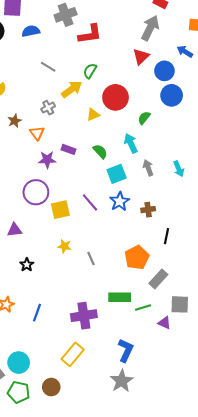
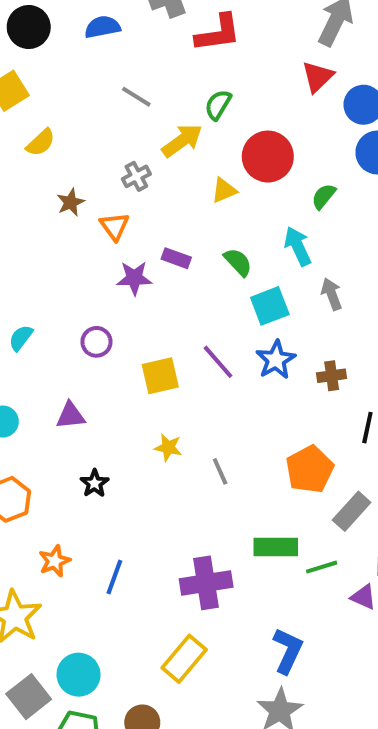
purple circle: (36, 192) -> (96, 342), moved, size x0.6

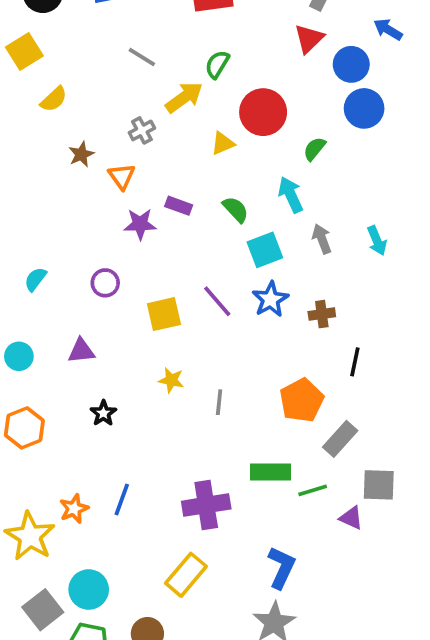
gray line: (220, 471) -> (219, 402), turned 30
orange star: (55, 561) -> (74, 509), moved

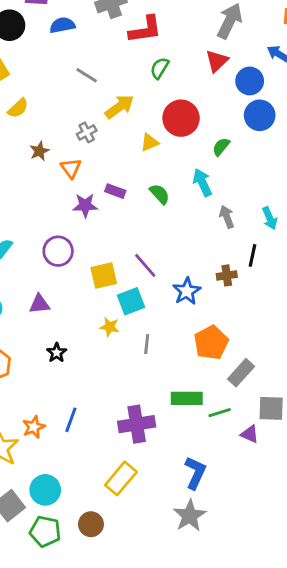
green semicircle: (217, 64) -> (160, 68), moved
cyan square: (265, 250) -> (131, 301), moved
purple circle: (105, 283) -> (58, 251), size x1.4
blue star: (270, 299) -> (187, 291), moved
black line: (355, 362) -> (253, 255), moved

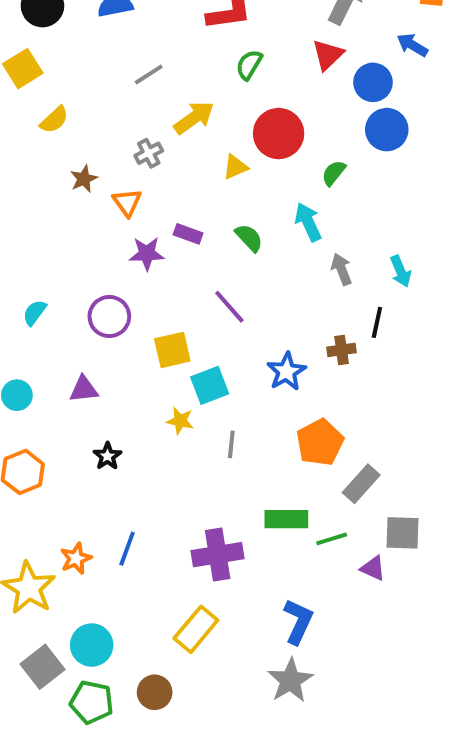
gray line: (87, 75) -> (149, 75), turned -65
purple line: (145, 265) -> (229, 307), moved

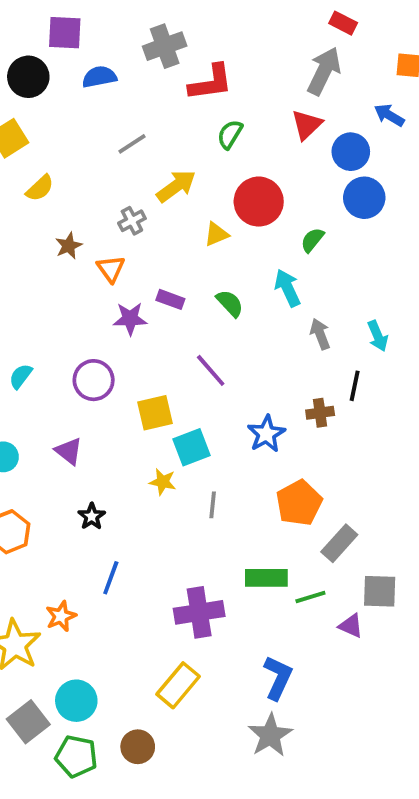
purple triangle: (84, 389) -> (69, 451), turned 44
blue line: (127, 549) -> (111, 578), moved

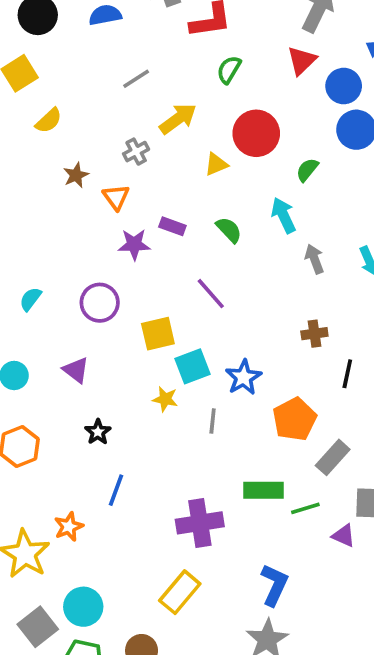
black line: (355, 386) -> (347, 374), moved
blue star: (266, 434) -> (243, 377), moved

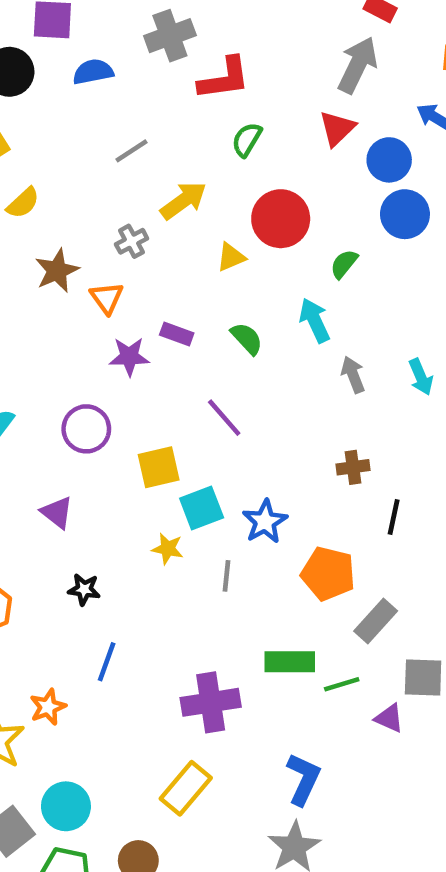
brown star: (76, 175) -> (57, 271), size x1.4
orange pentagon: (294, 419) -> (328, 574), turned -30
black star: (98, 432) -> (84, 589), turned -30

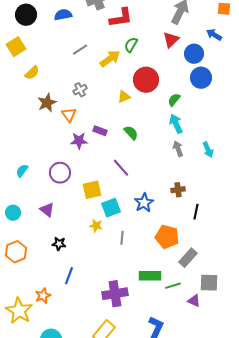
yellow arrow: (183, 201) -> (110, 59), moved
cyan arrow: (315, 320) -> (176, 124), moved
blue star: (265, 522) -> (144, 203), moved

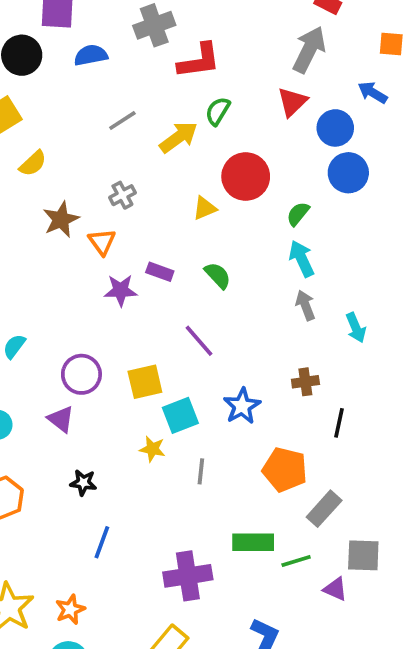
cyan arrow: (208, 150) -> (356, 328), moved
purple circle: (60, 173) -> (81, 374), moved
orange star: (43, 296) -> (70, 609), moved

